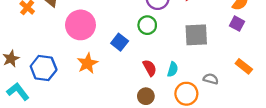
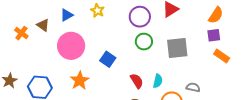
purple square: (237, 24) -> (214, 35), turned -32
green circle: (147, 25) -> (144, 42), moved
orange rectangle: (244, 66) -> (222, 56), moved

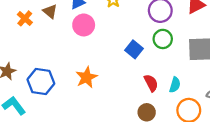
pink circle: (71, 46) -> (84, 25), moved, size x0.7
blue square: (108, 59) -> (134, 49), moved

